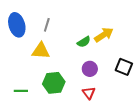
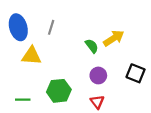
green semicircle: (84, 42) -> (92, 46), turned -96
yellow triangle: (41, 51) -> (31, 56), moved

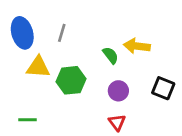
yellow arrow: (114, 38) -> (137, 46), turned -140
green hexagon: (59, 91) -> (71, 80), moved

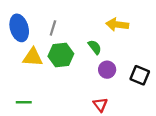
yellow arrow: (137, 46) -> (117, 25), moved
green hexagon: (71, 80) -> (61, 55), moved
purple circle: (118, 91) -> (107, 70), moved

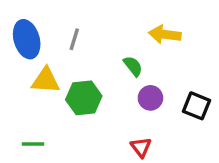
green hexagon: (61, 55) -> (84, 98), moved

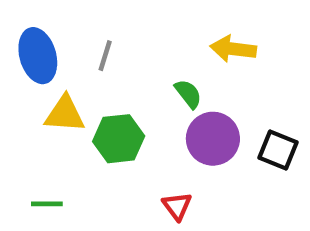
purple circle: (150, 98) -> (213, 139), size x1.5
red triangle: (141, 147) -> (177, 206), moved

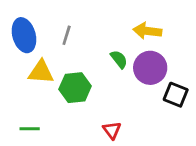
purple circle: (213, 139) -> (150, 68), moved

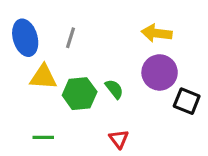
green semicircle: (119, 59) -> (114, 89), moved
green line: (30, 129) -> (43, 137), moved

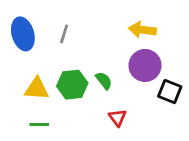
yellow triangle: (43, 77) -> (37, 89), moved
red triangle: (119, 139) -> (118, 118), moved

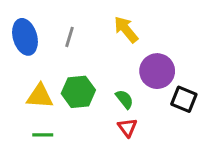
yellow arrow: (142, 30) -> (126, 29), moved, turned 44
green semicircle: (104, 81) -> (124, 99), moved

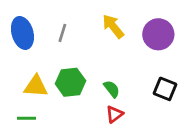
purple circle: (157, 71) -> (158, 34), moved
red triangle: (127, 127) -> (114, 114), turned 30
green line: (43, 135) -> (26, 118), moved

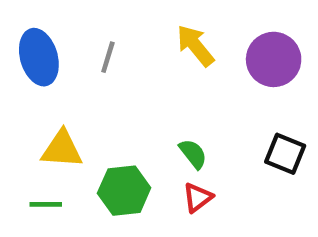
green hexagon: (70, 82) -> (124, 191), moved

